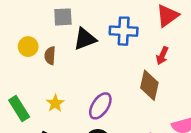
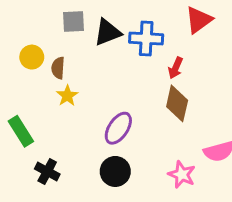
black triangle: (85, 39) -> (108, 32), moved
red arrow: (162, 56) -> (176, 68), moved
yellow star: (55, 103) -> (67, 96), moved

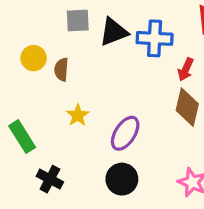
yellow star: (67, 96) -> (78, 115), moved

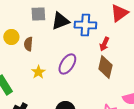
purple ellipse: (125, 133) -> (67, 64), moved

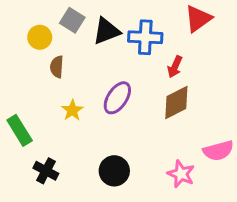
gray square: (38, 14) -> (72, 20), turned 35
yellow circle: (11, 37) -> (40, 37), moved
brown diamond: (105, 67) -> (176, 102), turned 50

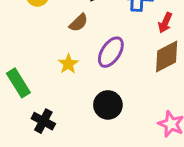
brown semicircle: (57, 67) -> (79, 23), moved, turned -138
black circle: (114, 171) -> (108, 105), moved

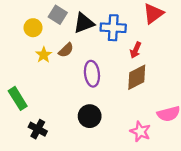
purple ellipse: (111, 52) -> (92, 74), turned -40
yellow star: (68, 64) -> (44, 55), moved

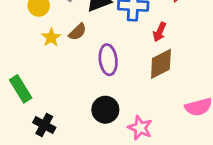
pink star: (140, 131) -> (140, 128), moved

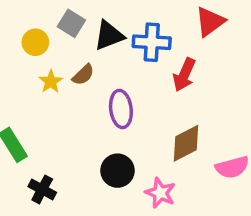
red arrow: (160, 32) -> (184, 75), size x1.4
brown diamond: (161, 64) -> (186, 143), moved

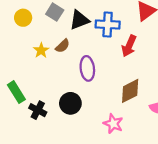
yellow circle: (35, 42) -> (23, 18), moved
black circle: (118, 171) -> (70, 103), moved
black cross: (42, 189) -> (38, 110), moved

